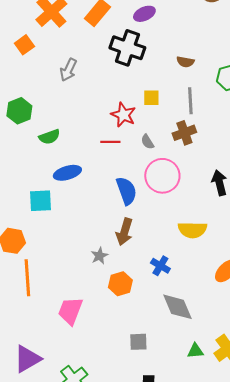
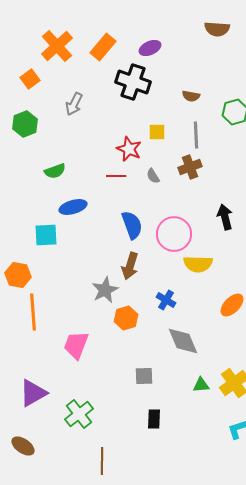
green hexagon: (19, 111) -> (25, 124), moved
pink circle: (162, 176) -> (174, 234), moved
gray star: (99, 256) -> (105, 290), size x1.5

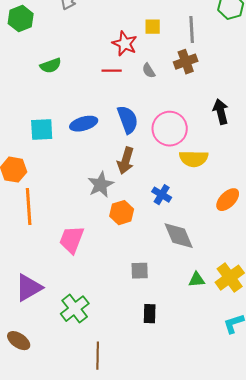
blue ellipse: (73, 207) -> (84, 124), moved

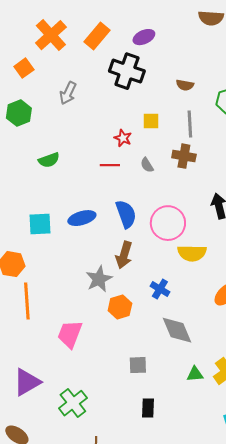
red star: (125, 44) -> (123, 138), size x0.7
brown cross: (186, 62) -> (184, 156), turned 30

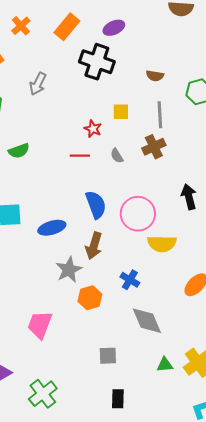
orange cross: (51, 35) -> (21, 26), size x0.6
brown cross: (184, 156) -> (154, 147), turned -35
blue ellipse: (82, 218) -> (52, 228), moved

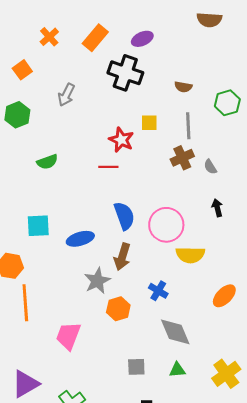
red star: (93, 129) -> (121, 140), size x1.4
gray semicircle: (117, 156) -> (210, 167), moved
black arrow: (189, 197) -> (217, 208), size x0.7
green triangle: (165, 365) -> (177, 370), moved

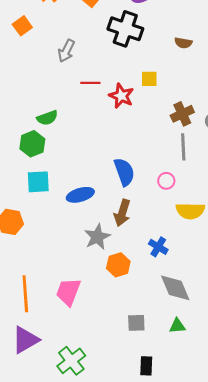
green hexagon: (17, 115) -> (32, 144), moved
gray line: (188, 126) -> (183, 147), moved
red line: (108, 167) -> (90, 83), moved
pink circle: (166, 225) -> (166, 181), size x0.5
orange line: (25, 303) -> (25, 294), moved

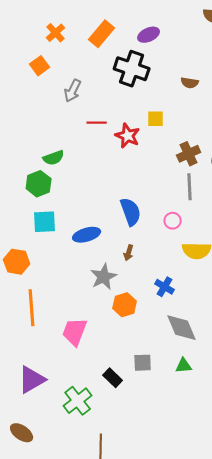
orange square: (22, 26) -> (40, 66), moved
brown arrow: (122, 213) -> (129, 253), size x0.6
orange line: (25, 294) -> (32, 308), moved
black rectangle: (146, 366) -> (113, 378), moved, turned -48

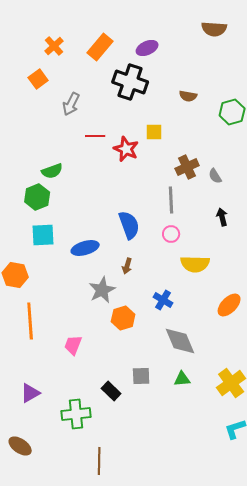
gray line: (190, 187) -> (171, 200), moved
pink trapezoid: (75, 332) -> (73, 345), size x0.7
purple triangle: (32, 380) -> (30, 393), size x0.7
green cross: (78, 401) -> (76, 414), turned 32

